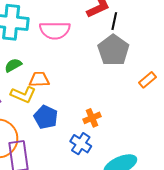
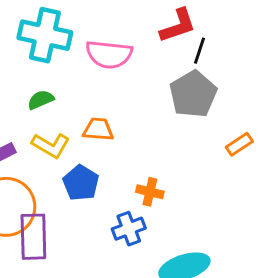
orange trapezoid: (39, 79) -> (98, 129), moved
orange cross: (92, 118) -> (150, 192), turned 30
blue cross: (81, 144) -> (129, 229), turned 30

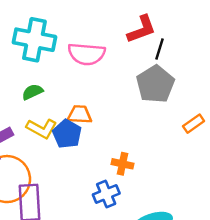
blue pentagon: (81, 183) -> (67, 134), moved

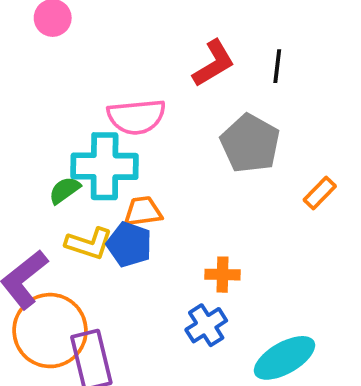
cyan cross: (34, 40) -> (105, 166), moved
black line: (160, 49) -> (277, 66), moved

